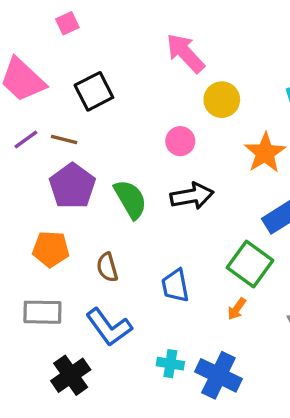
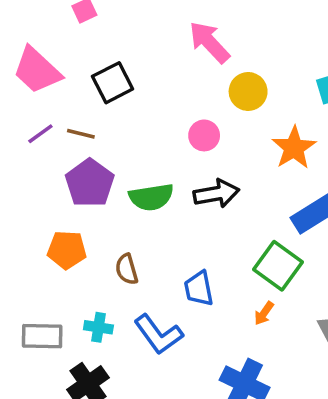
green semicircle: (130, 199) -> (151, 197), turned 111
gray rectangle: (42, 312) -> (42, 336), moved
blue L-shape: (109, 327) -> (158, 334), moved
cyan cross: (170, 364) -> (98, 327), moved

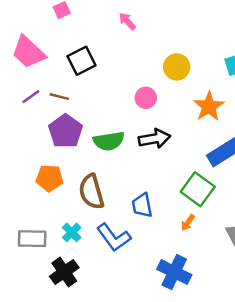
pink arrow: (209, 42) -> (127, 21), moved, size x0.6
brown semicircle: (127, 269) -> (91, 192), size x1.6
cyan cross: (98, 327) -> (72, 232), turned 36

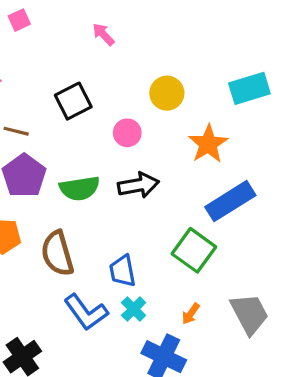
black square: (82, 61) -> (73, 101), moved
orange arrow: (188, 223) -> (191, 314), moved
cyan cross: (72, 232) -> (134, 309), moved

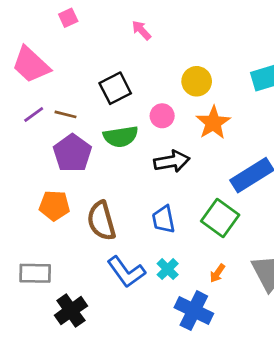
orange star: (208, 144) -> (213, 123), moved
green semicircle: (80, 188) -> (121, 137), moved
blue trapezoid: (122, 271) -> (163, 219), moved

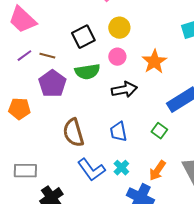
yellow circle: (197, 81) -> (119, 28), moved
orange pentagon: (54, 206) -> (19, 109), moved
green square: (220, 218) -> (159, 131), size x0.6
orange arrow: (217, 273) -> (157, 171), size x1.5

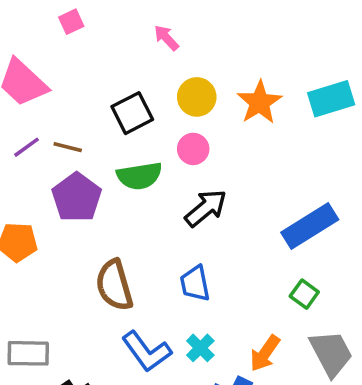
orange star: (154, 62) -> (260, 102), moved
black arrow: (124, 90) -> (206, 208), turned -30
green square: (159, 131) -> (304, 294), moved

